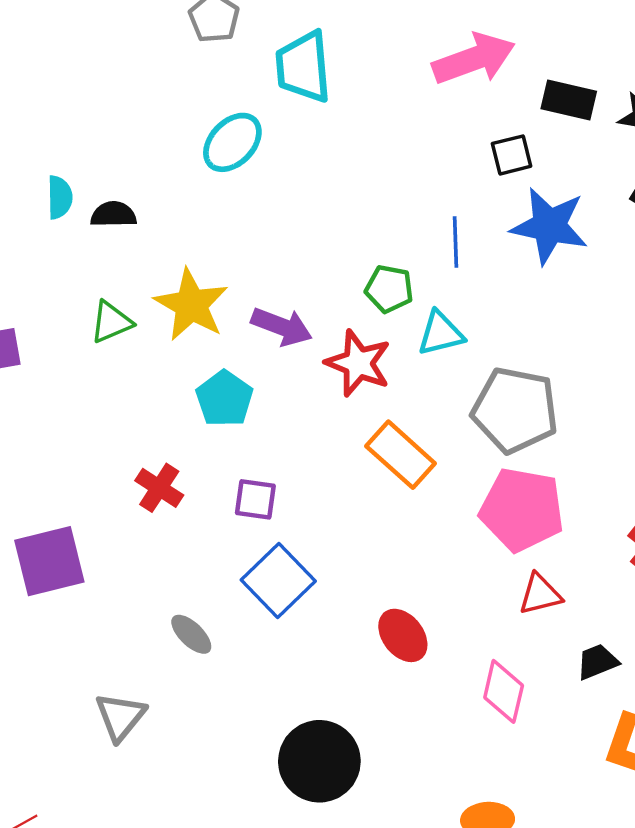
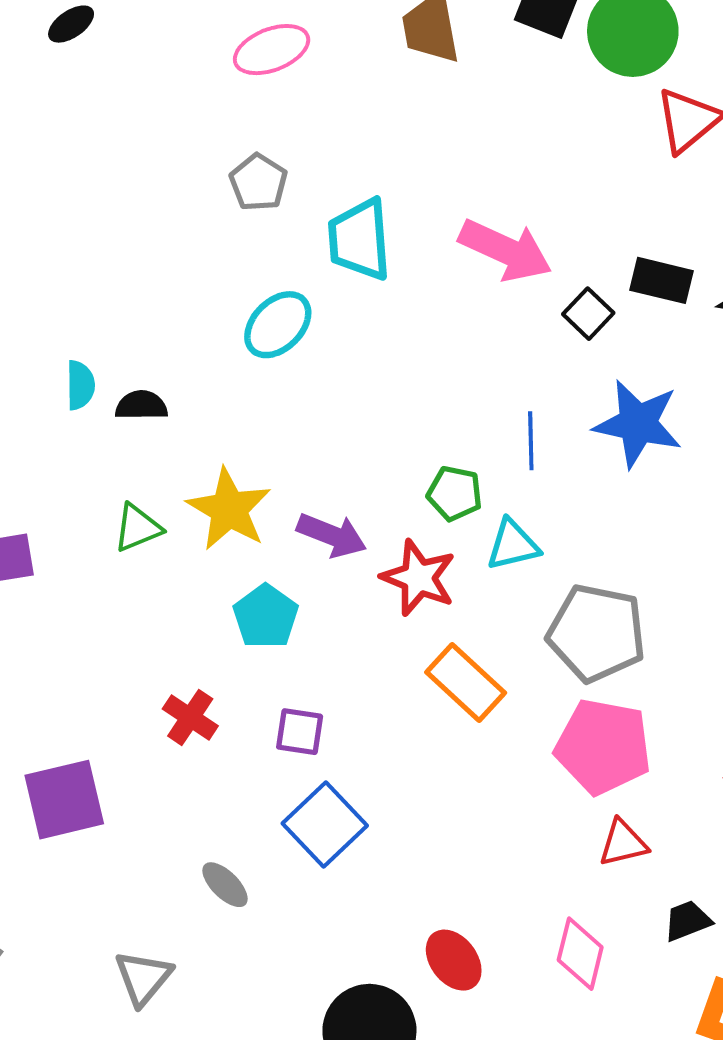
pink arrow: (474, 59) -> (505, 250), moved, turned 44
black square: (512, 155) -> (588, 314), moved, turned -33
red ellipse: (403, 635) -> (454, 960), moved

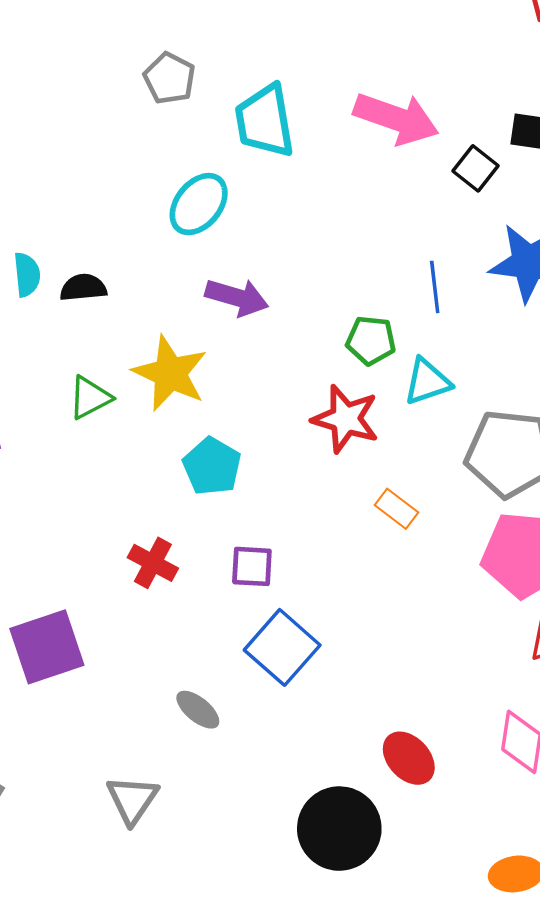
purple arrow: (332, 535) -> (237, 297), moved
orange rectangle: (466, 683) -> (396, 509), size x0.6

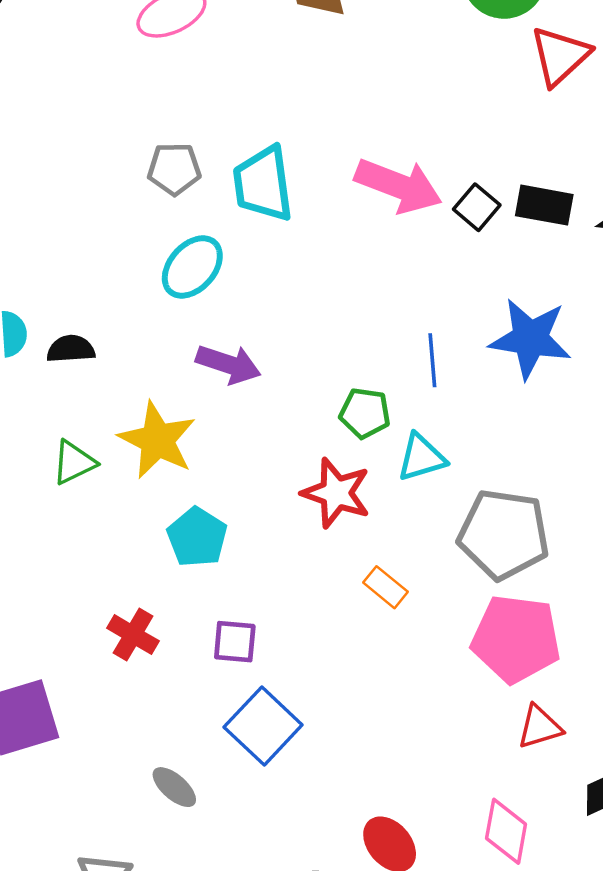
gray pentagon: (169, 78) -> (174, 169), moved, turned -30
black square: (475, 168) -> (477, 207), moved

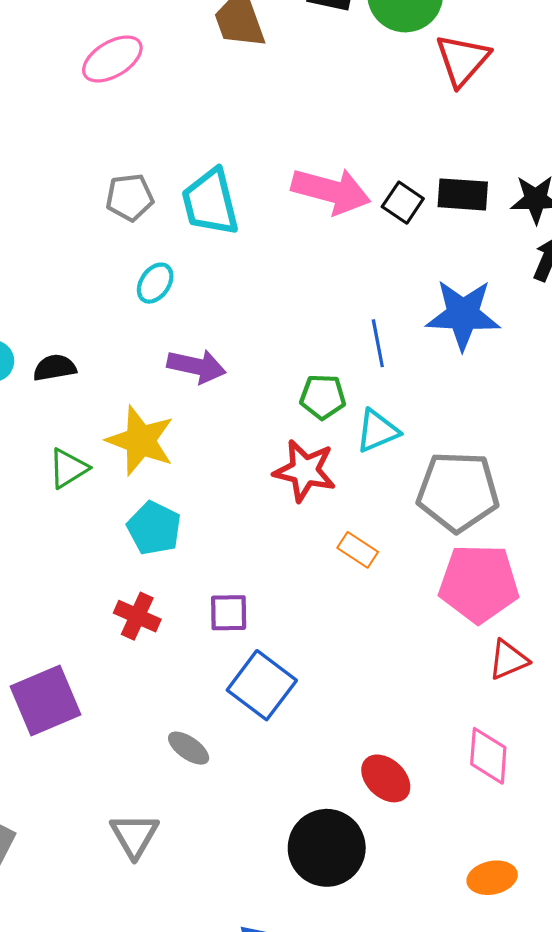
cyan ellipse: (192, 267) -> (155, 283), size x0.7
cyan pentagon: (197, 537) -> (154, 528), moved

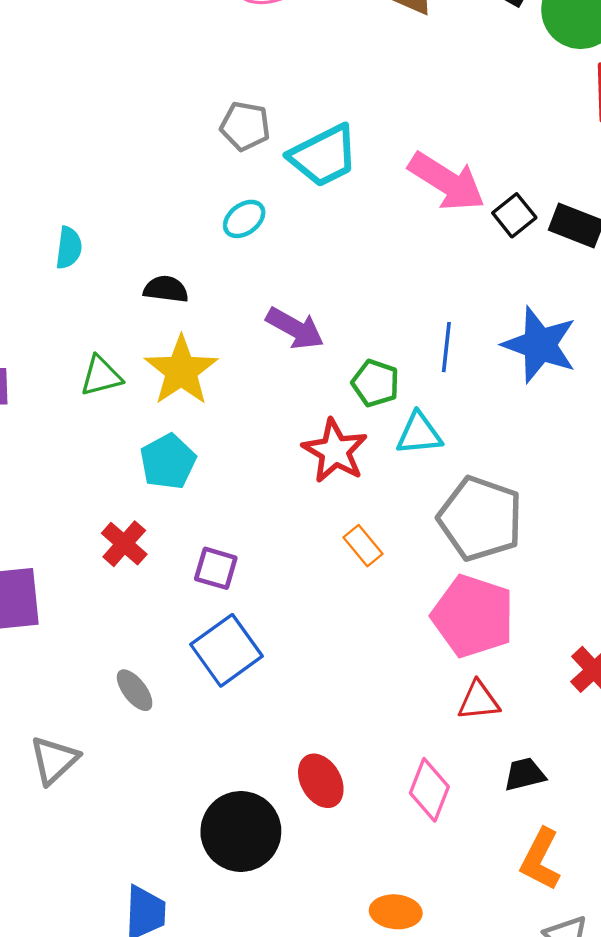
cyan trapezoid: (210, 202) -> (324, 156), turned -120
purple arrow: (197, 366) -> (295, 328), moved
black semicircle: (55, 368) -> (166, 289), moved

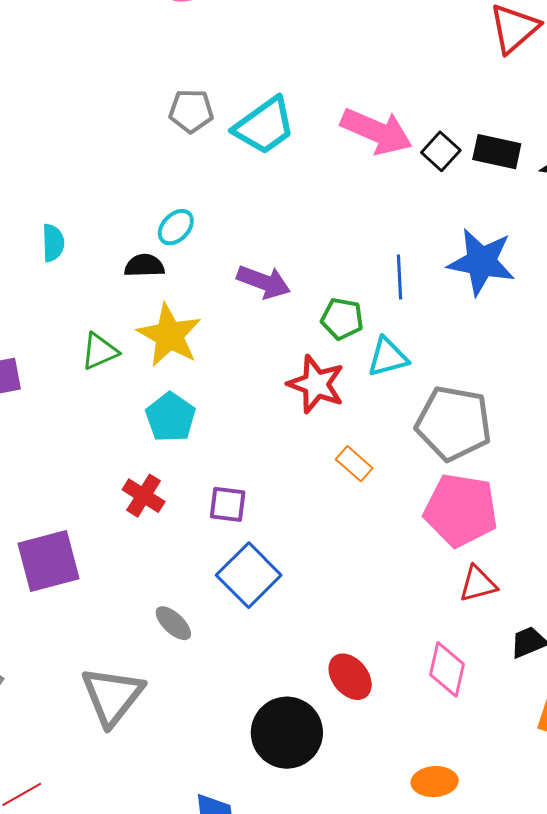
cyan ellipse: (244, 219) -> (176, 227), moved
gray triangle: (54, 760) -> (112, 696), size x1.4

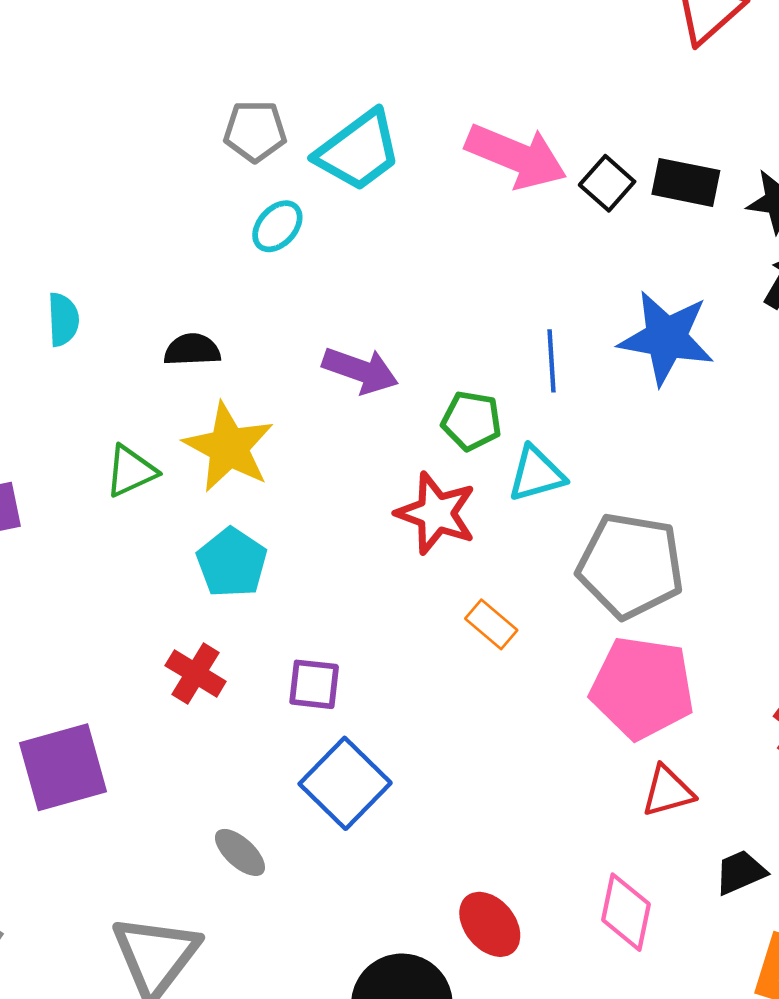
cyan ellipse: (176, 227) -> (277, 226), moved

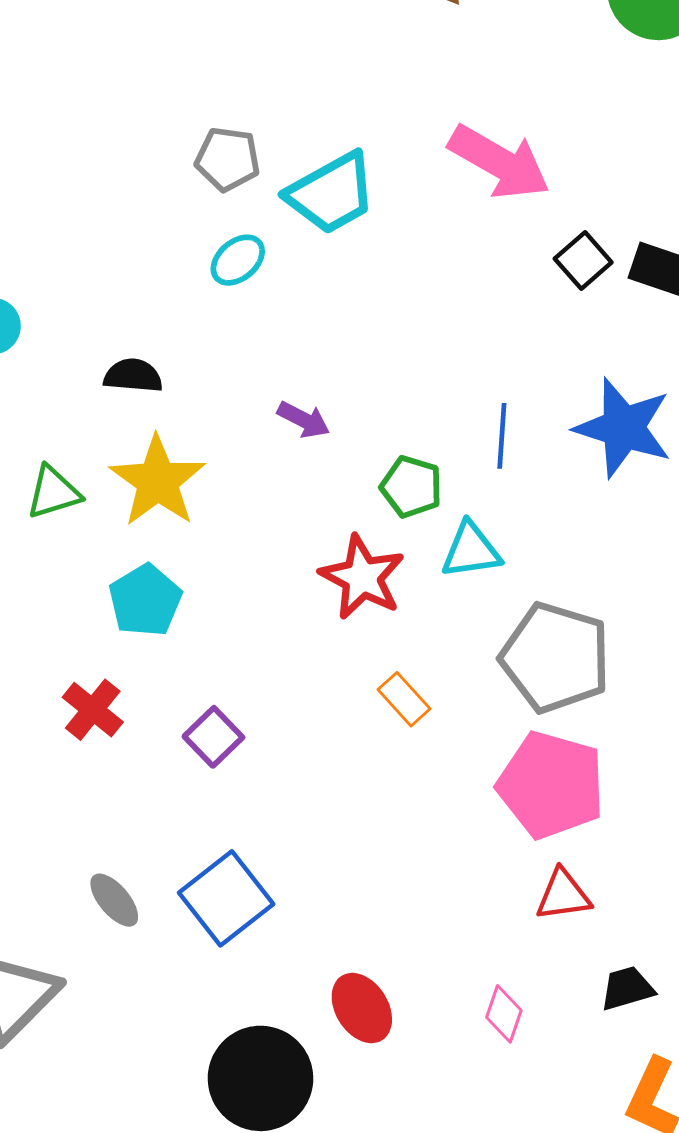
pink arrow: (516, 156) -> (499, 162), moved
purple arrow: (360, 370) -> (304, 420), size x0.7
purple square: (314, 684) -> (213, 737), turned 32
blue square: (345, 783) -> (226, 898), moved
pink diamond: (626, 912) -> (504, 1014), size x0.7

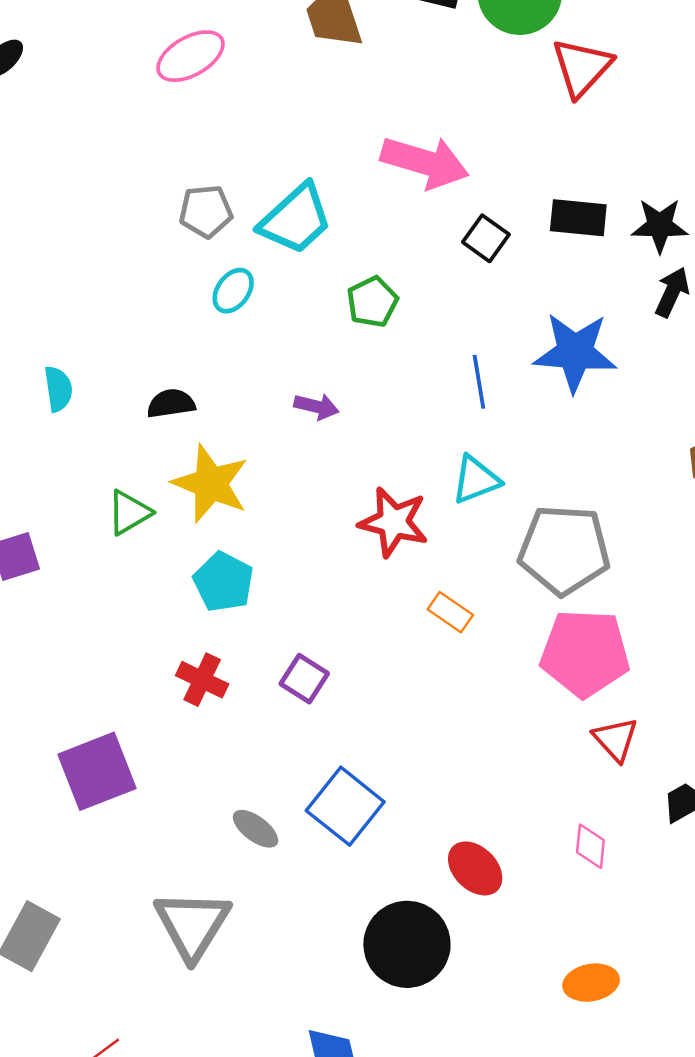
black square: (583, 260) -> (486, 238), moved
green pentagon: (411, 487) -> (372, 302), moved, turned -30
red triangle: (563, 895) -> (616, 739), turned -51

